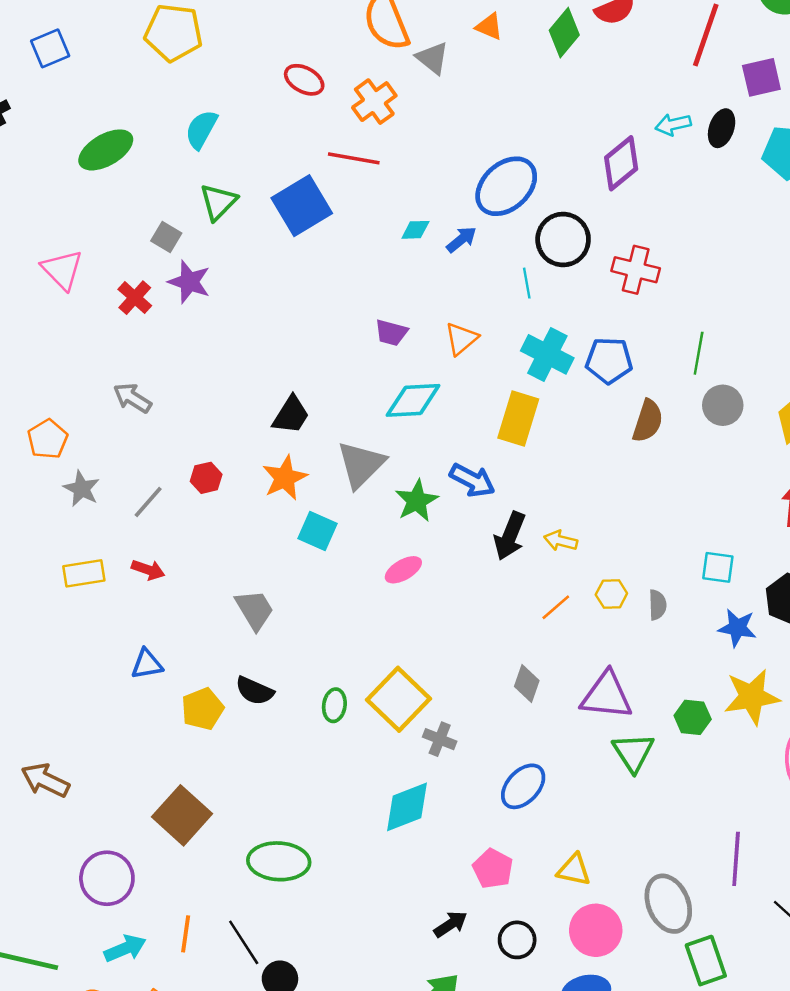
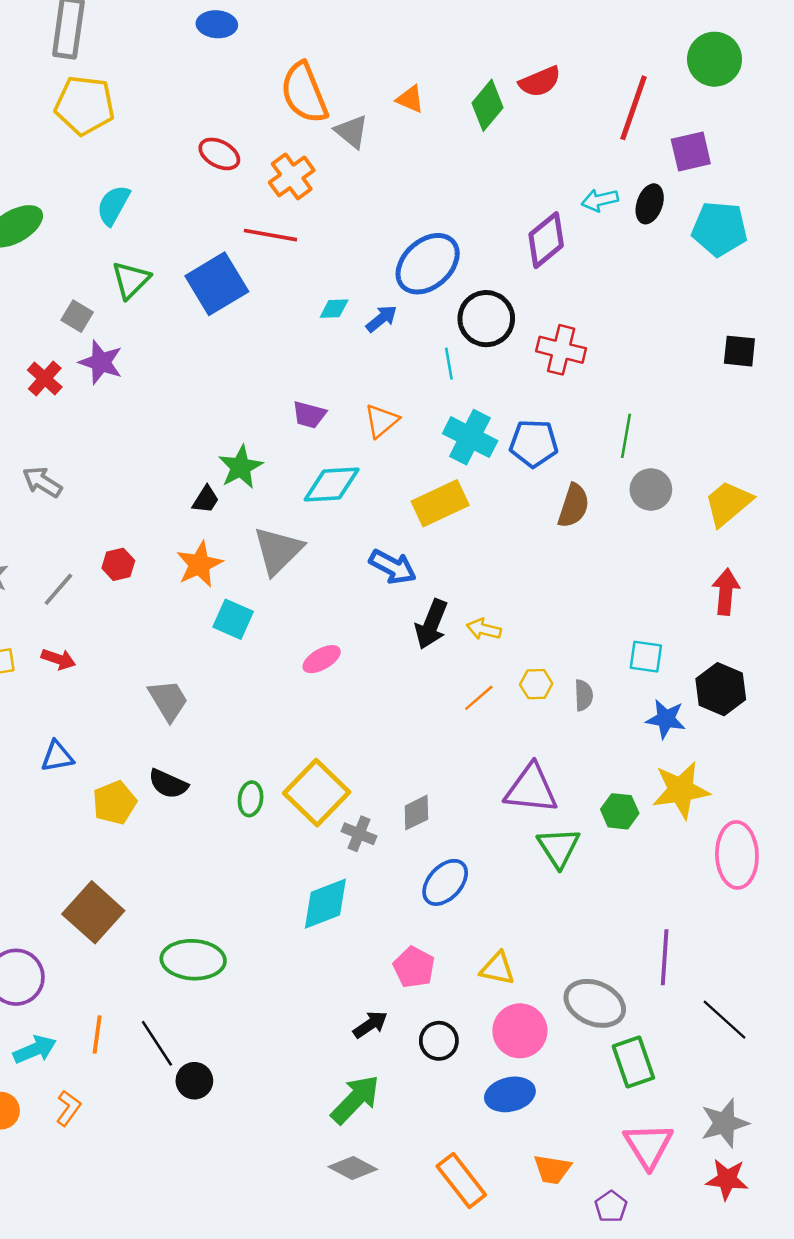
black trapezoid: (291, 415) -> (206, 499), size x0.7
yellow rectangle: (518, 419) -> (440, 503), turned 48
green star: (417, 501) -> (241, 467), moved
gray diamond: (527, 683) -> (416, 813), moved, turned 45
gray ellipse: (668, 904) -> (595, 1003), turned -44

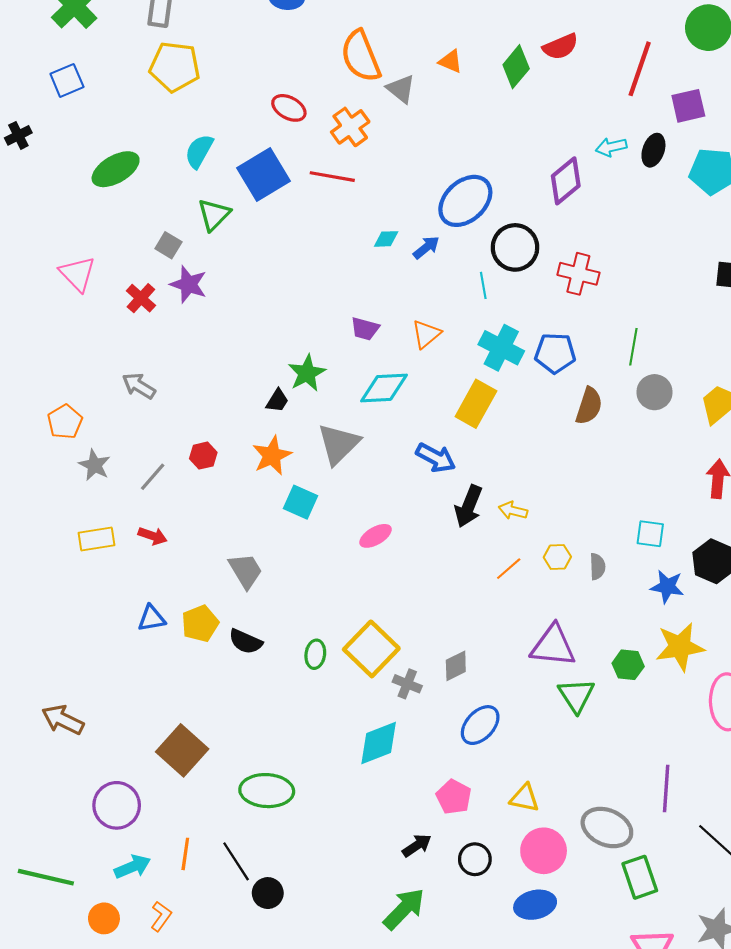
blue square: (217, 284) -> (264, 174), moved
yellow rectangle: (440, 503) -> (476, 404), turned -36
yellow pentagon: (115, 803) -> (200, 624), moved

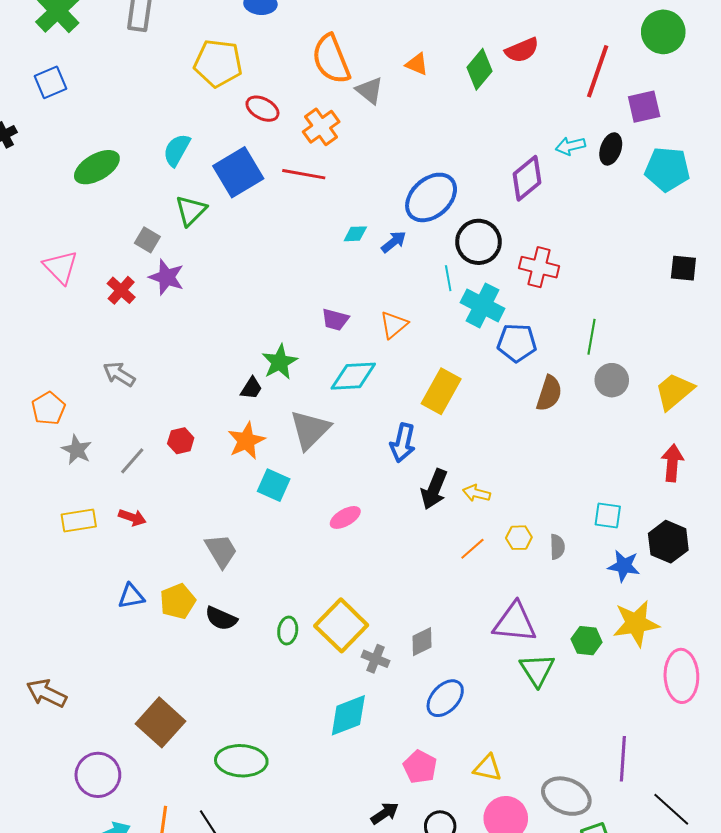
yellow pentagon: (175, 67) -> (218, 63), moved
cyan cross: (501, 348) -> (483, 305), moved
blue arrow: (436, 458) -> (403, 443), turned 75

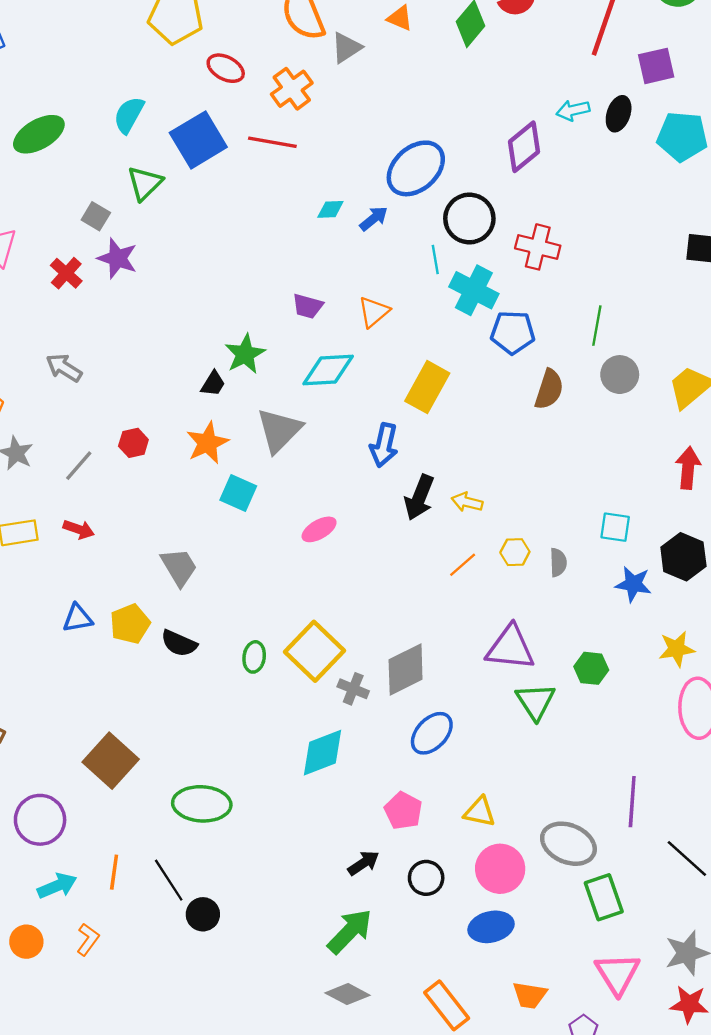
gray triangle: (369, 90) -> (346, 48), turned 48
yellow star: (636, 623) -> (677, 649), moved, size x0.7
gray diamond: (422, 642) -> (406, 669), size x1.6

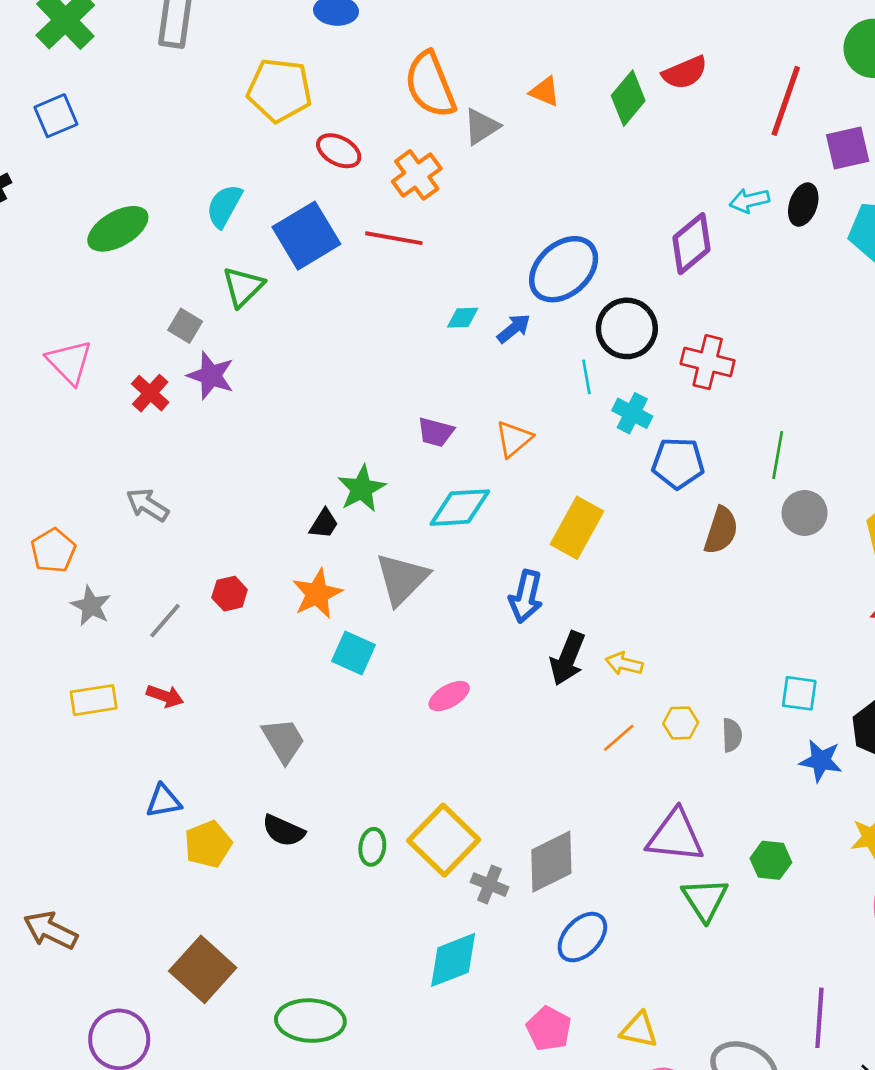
cyan cross: (474, 290) -> (632, 413), size x0.7
yellow pentagon: (130, 624) -> (208, 844), moved

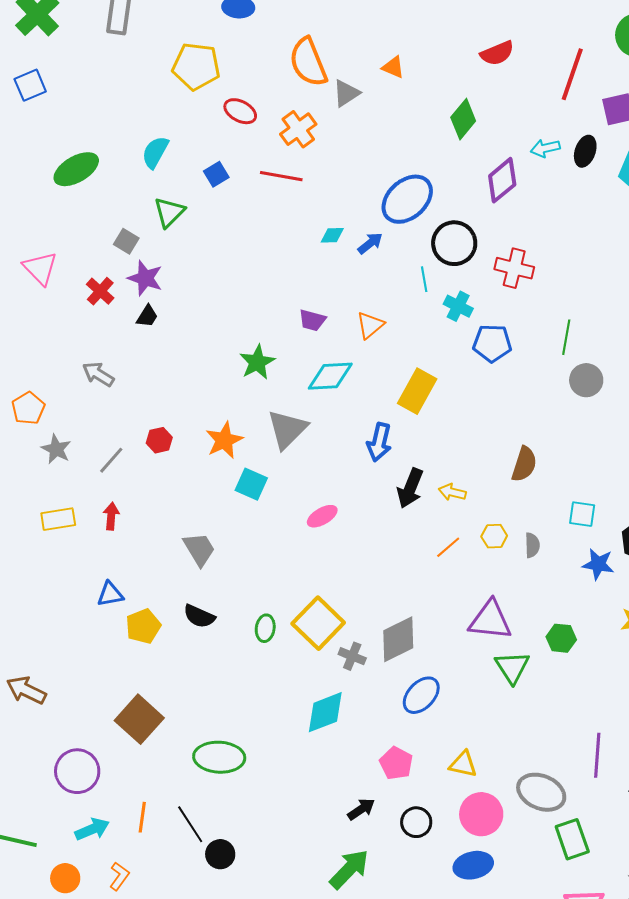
green diamond: (628, 98) -> (463, 119), moved
blue square: (306, 236) -> (216, 174), size x0.5
black trapezoid: (324, 524) -> (147, 316), moved
brown semicircle: (721, 530) -> (524, 464), moved
red arrow: (165, 696) -> (111, 516), turned -104

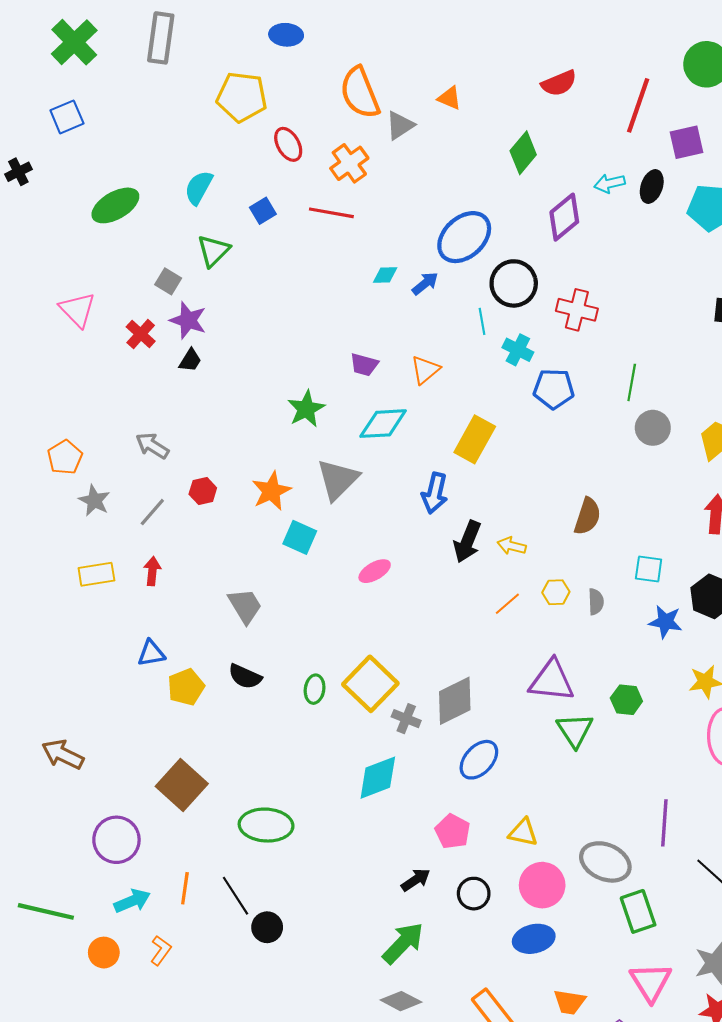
red ellipse: (240, 111) -> (288, 144), turned 32
gray arrow: (98, 374) -> (152, 446), moved

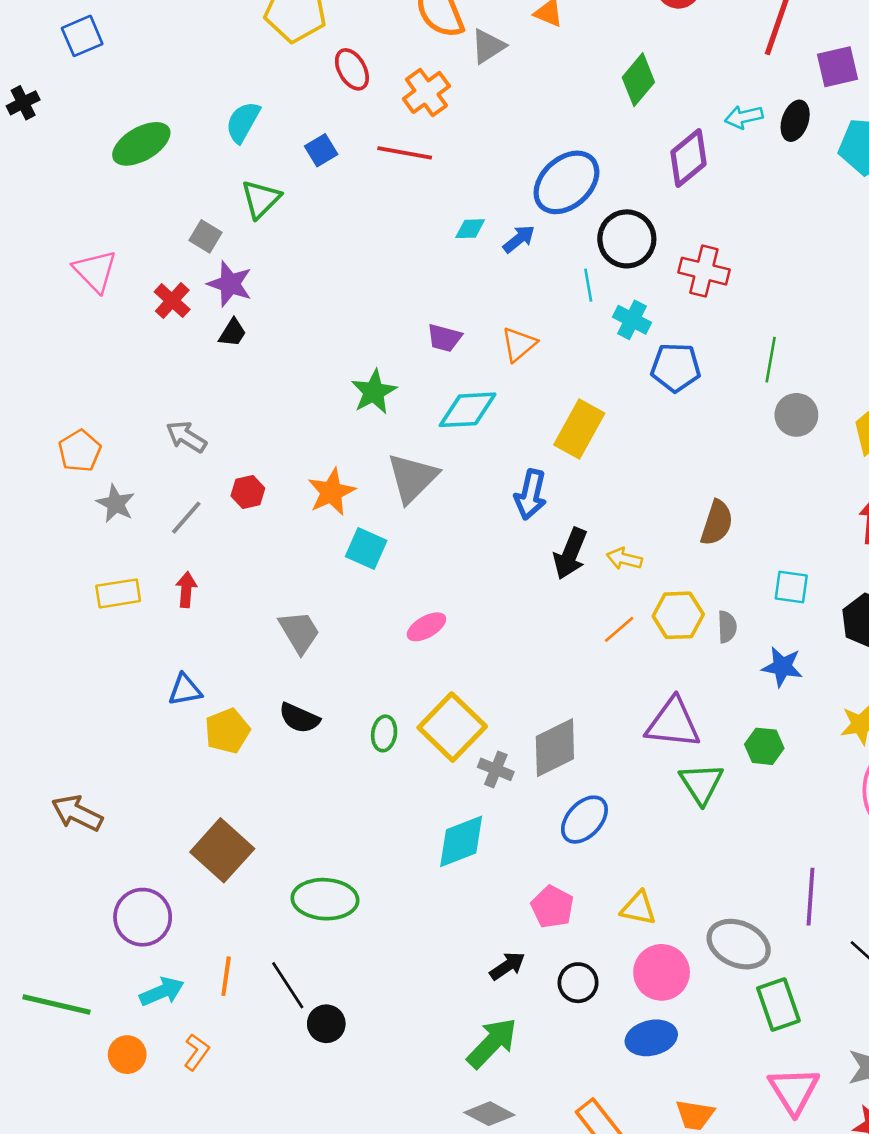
pink ellipse: (375, 571) -> (426, 627), moved
yellow hexagon: (556, 592) -> (678, 615), size x1.5
blue star: (665, 622) -> (782, 667), moved

